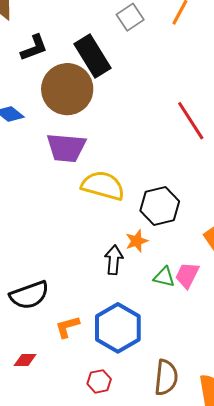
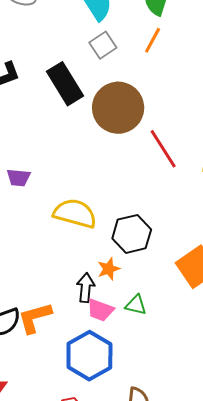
brown circle: (67, 89) -> (118, 108), moved
purple trapezoid: (66, 148) -> (18, 178), moved, size x0.6
pink trapezoid: (187, 275) -> (100, 310), moved, turned -96
orange L-shape: (67, 327) -> (35, 318), moved, size x1.4

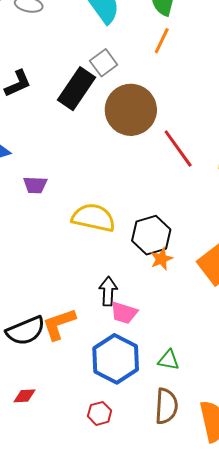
gray square: (103, 45) -> (104, 63), moved
black rectangle: (65, 84) -> (77, 89), turned 69
orange star: (109, 269) -> (161, 259), moved
green triangle: (136, 305) -> (169, 360), moved

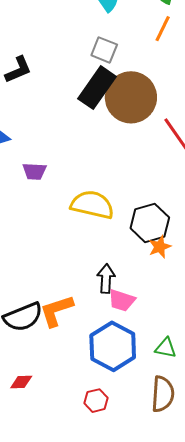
gray square: (104, 63) -> (104, 50), turned -32
black rectangle: (77, 89) -> (97, 88), moved

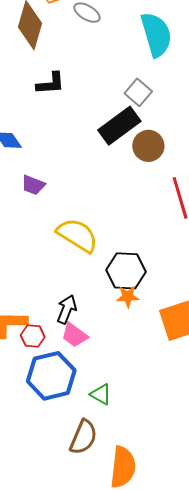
brown circle: (131, 97) -> (148, 146), size x0.6
red hexagon: (96, 401) -> (33, 336), moved

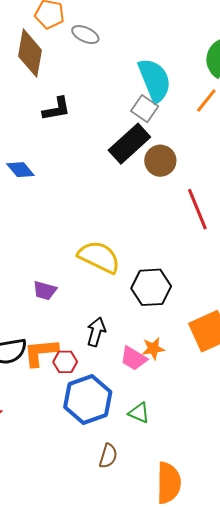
cyan semicircle: (156, 35) -> (155, 80), moved
purple trapezoid: (33, 185) -> (45, 290), moved
orange star: (128, 297) -> (153, 349), moved
pink trapezoid: (74, 335) -> (134, 358), moved
brown semicircle: (83, 437) -> (108, 456), moved, size x0.7

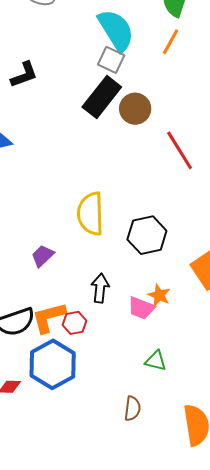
yellow semicircle: (99, 257) -> (91, 214), turned -108
purple trapezoid: (45, 290) -> (43, 256), turned 130
orange star: (153, 349) -> (159, 295), turned -30
blue hexagon: (88, 399) -> (53, 364), moved

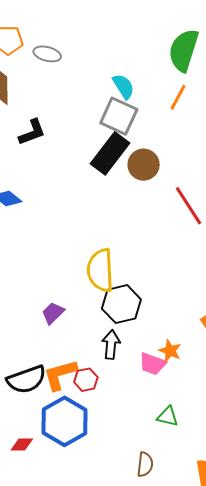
cyan semicircle: (116, 30) -> (123, 86), size x0.6
gray square: (111, 60) -> (119, 116), size x1.4
black hexagon: (147, 235) -> (121, 304), moved

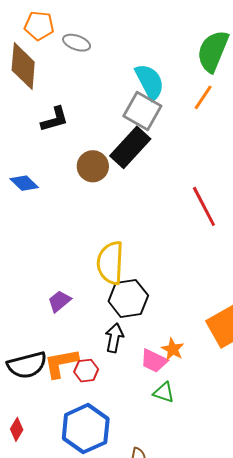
cyan semicircle: (123, 86) -> (150, 82), size x1.4
brown circle: (144, 165) -> (93, 166), moved
green triangle: (168, 416) -> (164, 393), moved
blue hexagon: (65, 421) -> (86, 429), moved
red diamond: (22, 444) -> (17, 429), turned -65

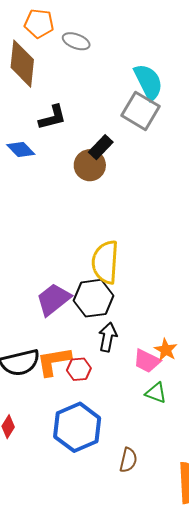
black rectangle: (130, 147) -> (101, 147), moved, size x0.6
blue diamond: (24, 183) -> (21, 150), moved
black hexagon: (128, 298) -> (93, 298), moved
purple trapezoid: (59, 301) -> (53, 299), size x1.5

